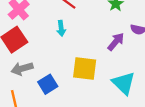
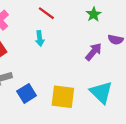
yellow square: (85, 69) -> (63, 97), moved

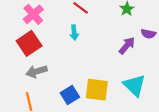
blue square: (27, 93) -> (70, 95), moved

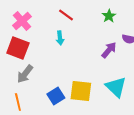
red square: (29, 43) -> (18, 48), turned -35
gray arrow: (37, 71) -> (25, 74), turned -36

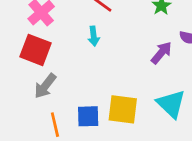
blue square: (56, 96) -> (88, 116), turned 30
orange line: (18, 102) -> (55, 125), moved

